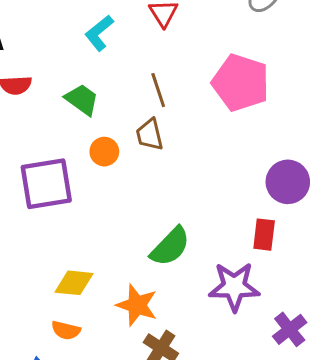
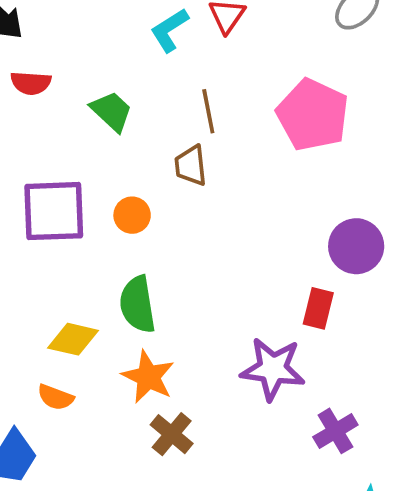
cyan L-shape: (99, 33) -> (169, 30), moved
orange circle: (104, 152) -> (132, 215), moved
green semicircle: (170, 247) -> (138, 304), moved, turned 120

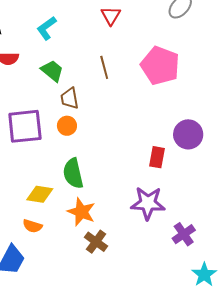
cyan L-shape: (169, 30) -> (47, 28), moved
brown trapezoid: (191, 166) -> (70, 98), moved
red rectangle: (318, 308) -> (157, 157), moved

